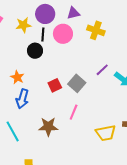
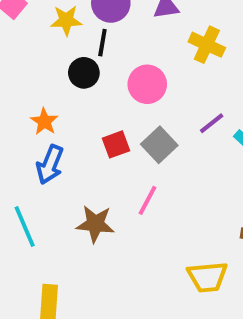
pink circle: (63, 34) -> (147, 84), moved
yellow trapezoid: (106, 133) -> (207, 277), moved

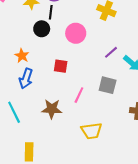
red square: (116, 144) -> (61, 66), turned 32
gray square: (159, 145) -> (108, 85), moved, turned -30
yellow trapezoid: (207, 277) -> (91, 131), moved

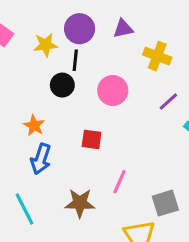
purple line: (111, 52) -> (168, 102), moved
gray square: (108, 85) -> (165, 203), moved, turned -30

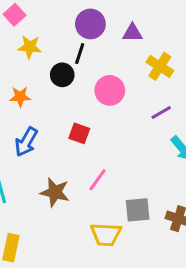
yellow star: (46, 45) -> (30, 47), moved
orange star: (34, 125) -> (20, 97), moved, turned 30

